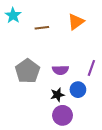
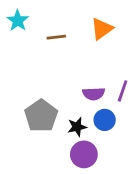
purple semicircle: (60, 70) -> (94, 94), moved
gray pentagon: (27, 71) -> (41, 116), moved

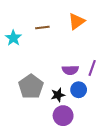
cyan star: (18, 21) -> (13, 38), moved

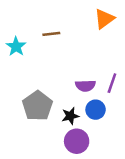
orange triangle: (77, 21) -> (104, 19), moved

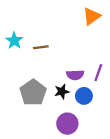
brown line: (51, 34) -> (41, 47), moved
black star: (70, 116) -> (62, 91), moved

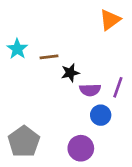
black star: (62, 91) -> (70, 73), moved
gray pentagon: (33, 93) -> (24, 142), moved

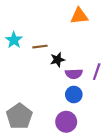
orange triangle: (110, 20) -> (79, 16), moved, turned 30
blue circle: (101, 115) -> (74, 95), moved

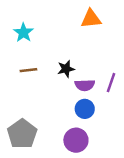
cyan star: (14, 40) -> (23, 33), moved
brown line: (40, 47) -> (28, 70), moved

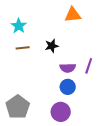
black star: (66, 69) -> (52, 46), moved
brown line: (28, 70) -> (23, 48), moved

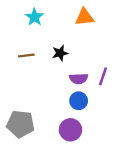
cyan star: (19, 26) -> (34, 17), moved
gray pentagon: (18, 107) -> (21, 124), turned -30

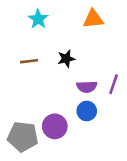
purple circle: (70, 130) -> (55, 126), moved

